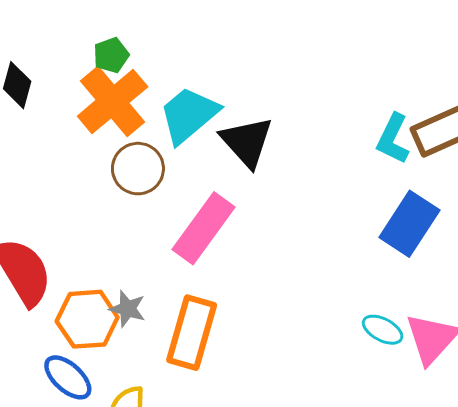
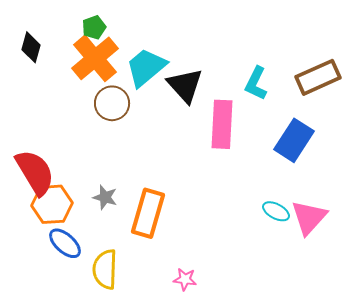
cyan L-shape: (393, 139) -> (256, 83), moved
pink rectangle: (204, 228) -> (222, 124), moved, turned -33
orange hexagon: (87, 319) -> (52, 204), moved

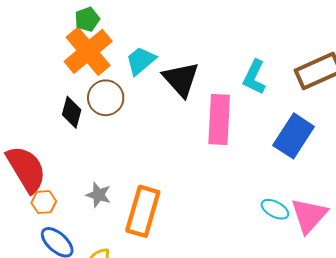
black diamond: (31, 47) -> (72, 112), moved
cyan trapezoid: (146, 67) -> (141, 61), size x0.7
orange hexagon: (52, 204) -> (44, 202), size x0.6

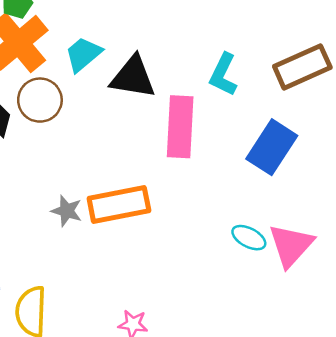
black triangle: (181, 79) -> (133, 77), turned -39
gray star: (98, 195) -> (67, 211), moved
orange rectangle: (143, 211) -> (119, 204), moved, turned 63

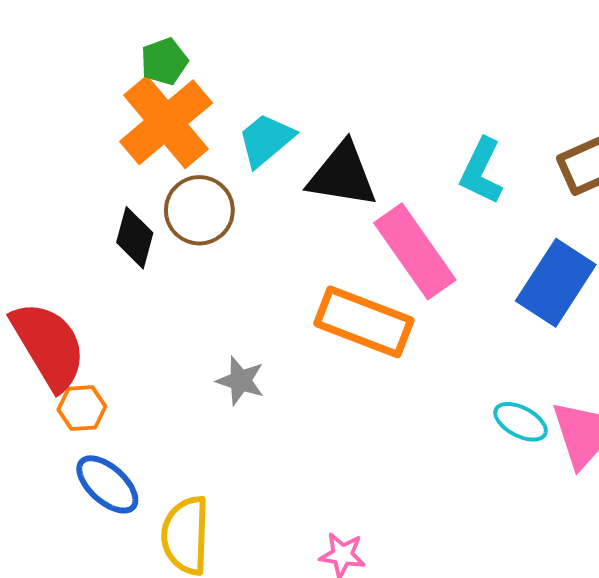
pink rectangle: (180, 127) -> (415, 251), turned -38
orange rectangle: (119, 204) -> (364, 322), moved, turned 32

